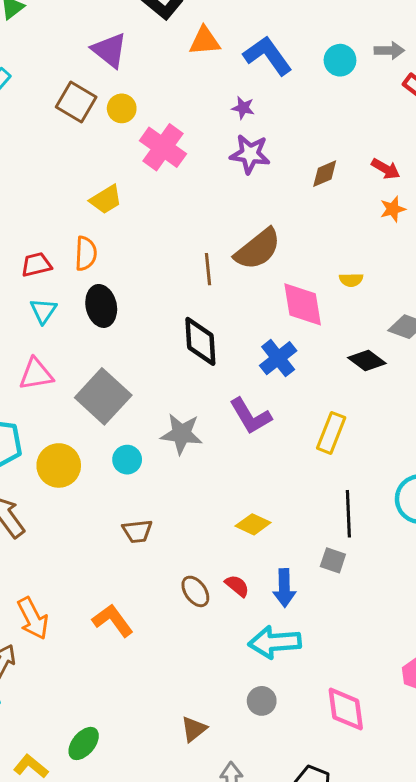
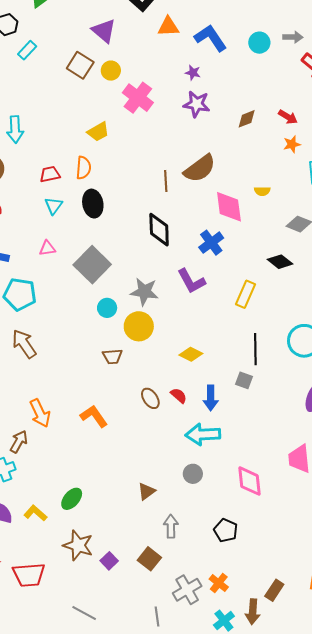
black diamond: (367, 360) -> (280, 262), moved
pink triangle: (36, 374) -> (47, 248), size x0.7
yellow circle: (59, 465) -> (139, 326), moved

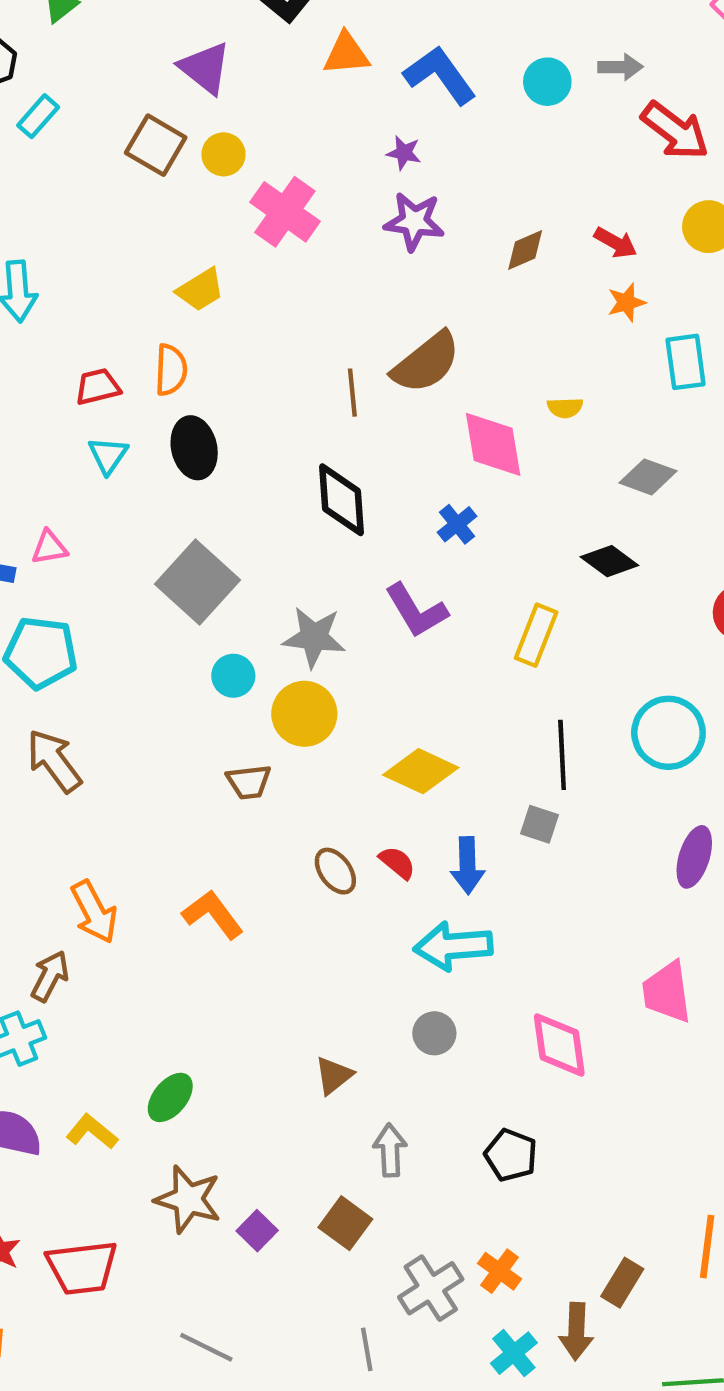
blue cross: (211, 243) -> (457, 524), size x0.7
pink triangle: (47, 248) -> (49, 547), moved
yellow diamond: (191, 354) -> (421, 771), size x1.4

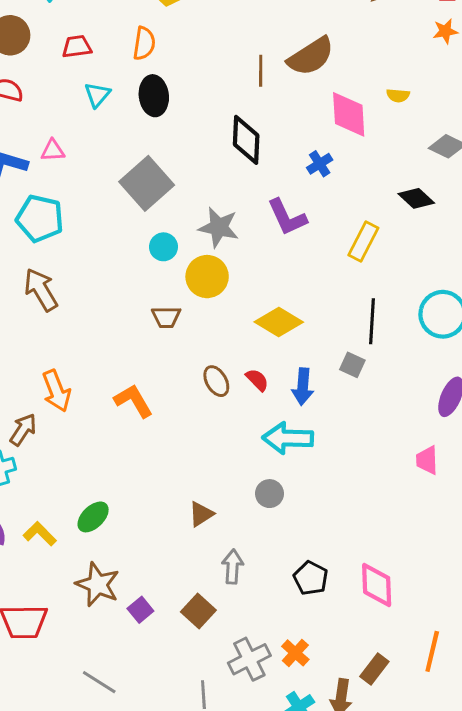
red trapezoid: (98, 387) -> (77, 47), moved
pink trapezoid: (667, 992) -> (427, 460), moved, size x0.7
pink diamond: (559, 1045) -> (377, 585), moved

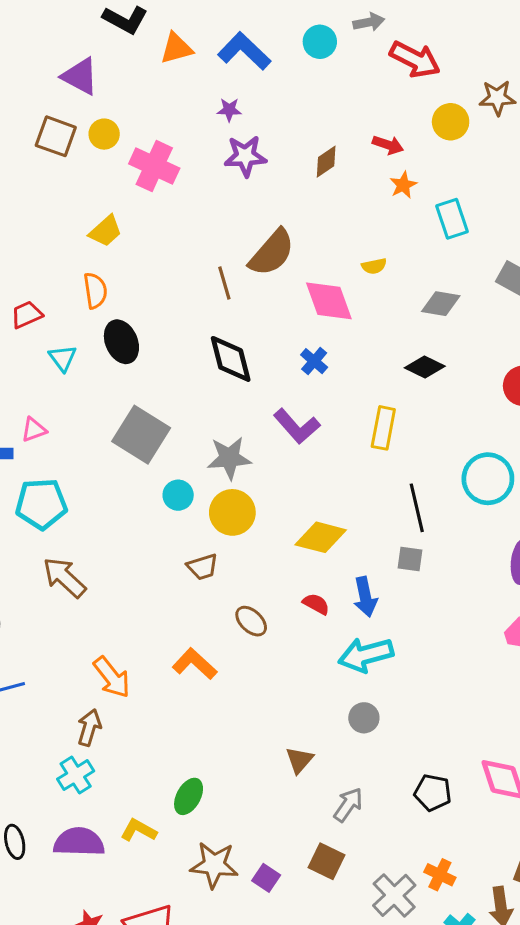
brown ellipse: (216, 381) -> (251, 621), moved
gray arrow: (233, 567) -> (348, 805), turned 48

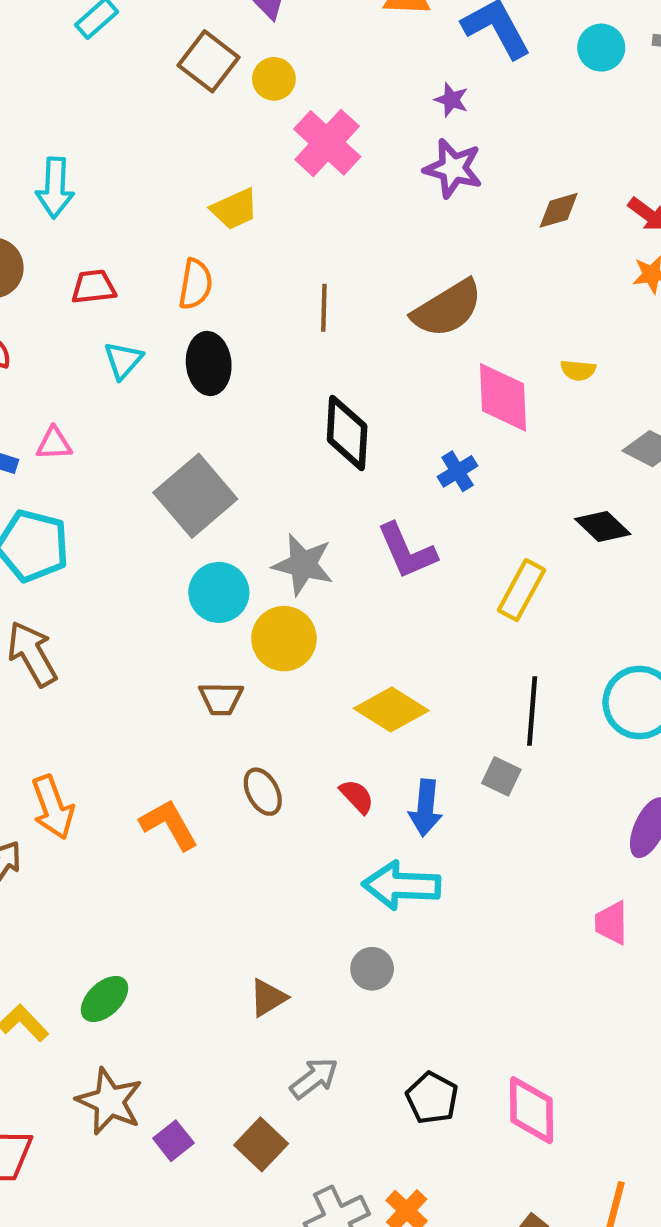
brown line: (224, 283) -> (324, 308), moved
cyan circle: (178, 495) -> (219, 592), size x1.4

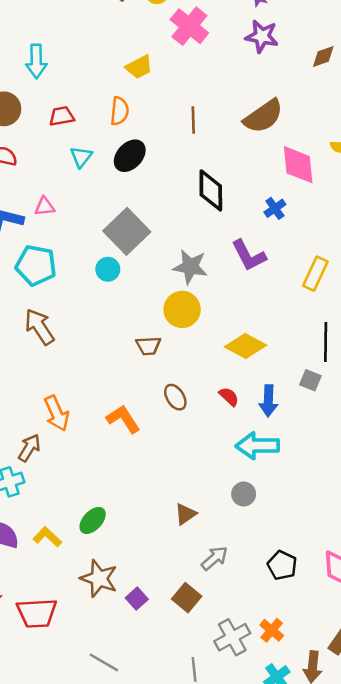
black ellipse: (209, 364) -> (130, 156), turned 52
cyan circle: (219, 592) -> (108, 269), moved, size x0.7

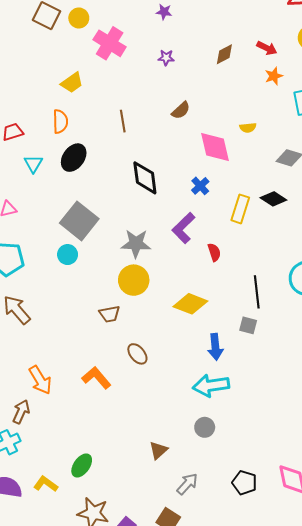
purple star: (262, 36) -> (166, 58), moved, size x0.6
brown semicircle: (263, 116) -> (181, 110), size x0.6
purple L-shape: (249, 255) -> (184, 228), turned 80
yellow rectangle: (315, 274) -> (240, 209), moved
red semicircle: (229, 397) -> (214, 252), moved, turned 36

